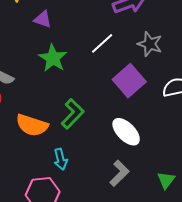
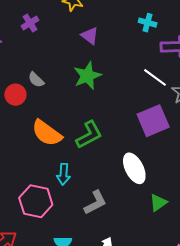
white line: (102, 43) -> (155, 77), moved, turned 60
gray L-shape: (119, 173) -> (95, 203), moved
green triangle: (166, 180) -> (158, 203), moved

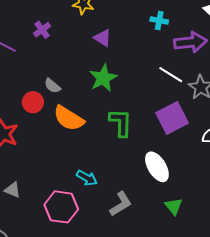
orange semicircle: (47, 133) -> (69, 118), moved
green L-shape: (89, 135) -> (121, 123), moved, turned -56
cyan arrow: (63, 174) -> (87, 178), turned -60
green triangle: (158, 203) -> (174, 206), moved, turned -30

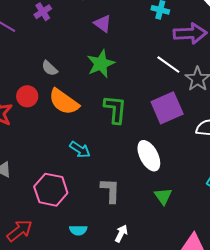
red circle: (33, 102) -> (27, 96), moved
cyan arrow: (87, 178) -> (80, 150), moved
gray L-shape: (121, 204) -> (110, 190), turned -60

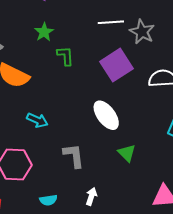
green star: (101, 64) -> (44, 32), size x0.7
white line: (168, 65) -> (111, 22), turned -30
green L-shape: (115, 109) -> (65, 56), moved, size x0.7

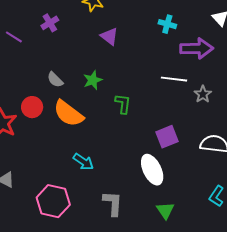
green star: (44, 32) -> (93, 80), moved
gray star: (142, 32) -> (203, 94), size x0.7
purple square: (116, 65) -> (167, 137), moved, size x0.7

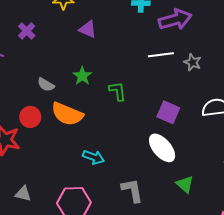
purple square: (167, 137) -> (168, 112), turned -30

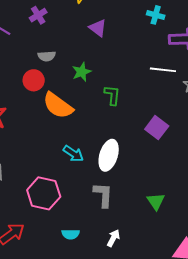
gray semicircle: (46, 85) -> (47, 56), moved, turned -48
red circle: (30, 117) -> (34, 80), moved
white ellipse: (162, 148) -> (109, 155), moved, turned 44

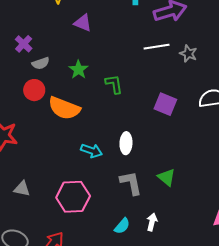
purple cross: (38, 15) -> (24, 44), moved
white ellipse: (109, 155) -> (126, 143), size x0.7
green triangle: (156, 201) -> (167, 177), moved
cyan semicircle: (70, 234) -> (122, 226), moved, turned -36

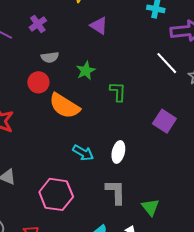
purple cross: (24, 44) -> (38, 24), moved
white line: (157, 47) -> (167, 63), turned 45
green triangle: (167, 177) -> (150, 207), moved

